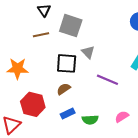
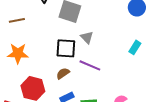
brown line: (41, 35) -> (17, 20), moved
purple line: (107, 80) -> (90, 65), moved

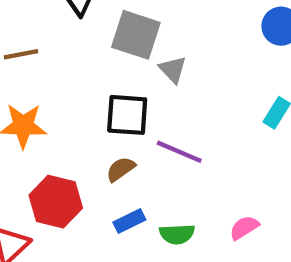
gray triangle: (87, 37) -> (173, 69), moved

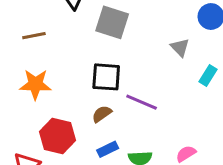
gray triangle: (173, 69) -> (180, 47), moved

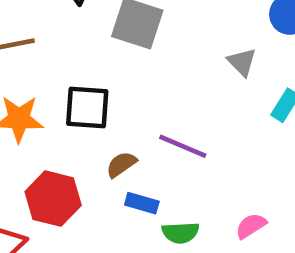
black square: (106, 77) -> (87, 108), moved
blue rectangle: (108, 149) -> (142, 203), moved, turned 42

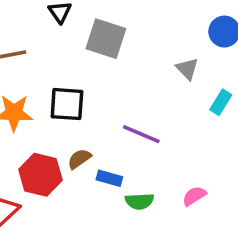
brown semicircle: (121, 164) -> (79, 159), moved

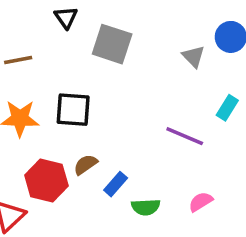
gray triangle: (187, 69) -> (194, 56), moved
purple line: (141, 134) -> (185, 136), moved
blue rectangle: (109, 178) -> (116, 184), turned -65

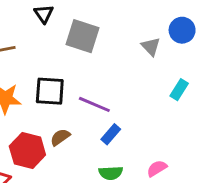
purple line: (185, 136) -> (94, 104), moved
blue rectangle: (116, 184) -> (111, 134), moved

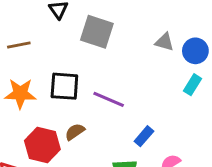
blue circle: (182, 30) -> (195, 51), moved
gray triangle: (151, 47) -> (165, 42), turned -30
blue rectangle: (111, 134) -> (144, 136), moved

